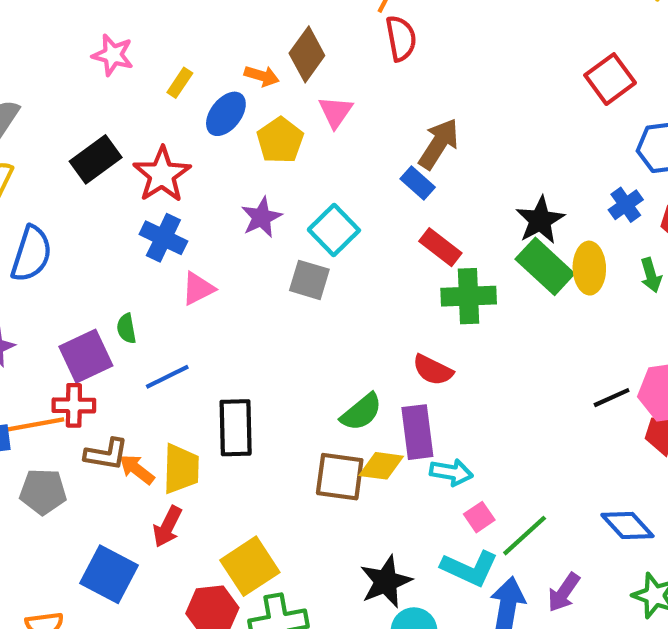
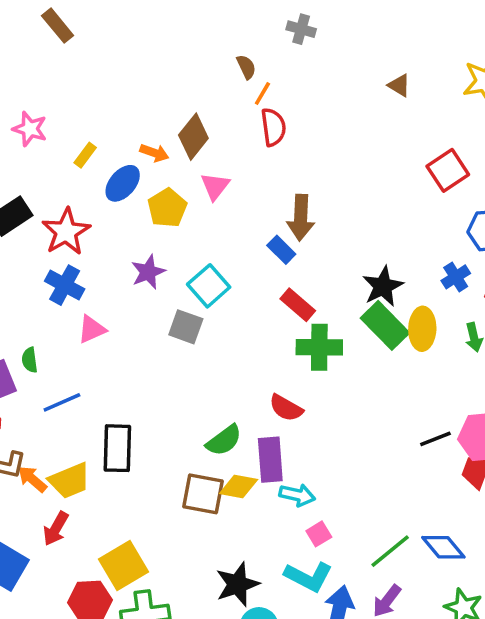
brown arrow: (439, 144) -> (301, 218), turned 147
yellow trapezoid: (181, 469) -> (70, 481), turned 63
green line: (525, 536) -> (390, 551), moved

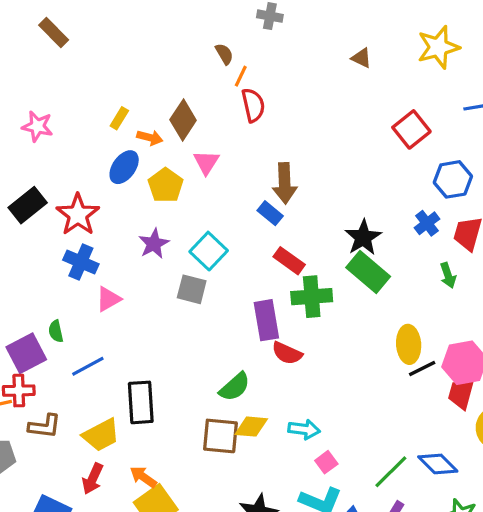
yellow rectangle: (85, 155) -> (119, 118), moved
yellow ellipse: (422, 329) -> (409, 344), moved
purple rectangle: (270, 460) -> (266, 320), moved
orange arrow: (32, 479) -> (143, 477), moved

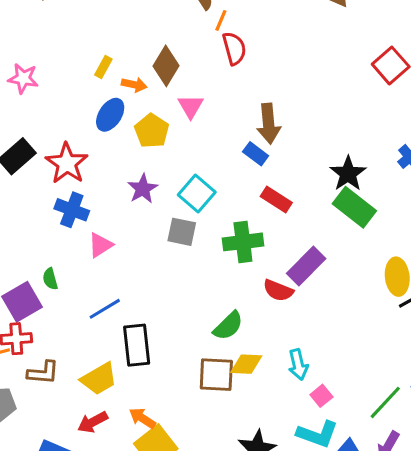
green cross: (312, 297) -> (243, 242), moved
purple rectangle: (266, 320) -> (306, 266), moved, turned 57
blue line: (88, 366) -> (105, 309), moved
cyan arrow: (304, 429) -> (298, 365), turned 72
red arrow: (93, 479) -> (93, 422), turned 40

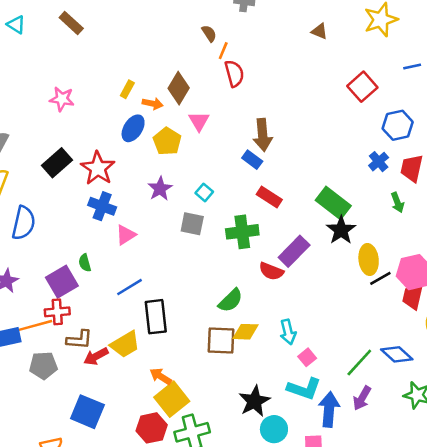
black star: (348, 174) -> (341, 230), moved
cyan square: (197, 194) -> (204, 192), size x0.6
red arrow: (93, 422) -> (96, 356), moved

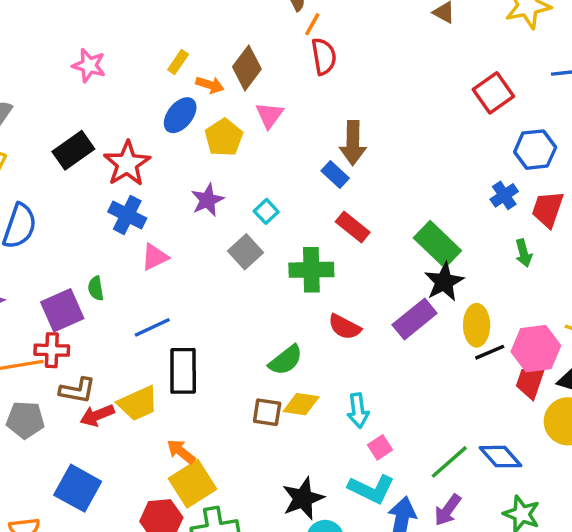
gray square: (192, 224) -> (245, 252), turned 30
purple rectangle: (294, 251) -> (415, 319), moved
brown square: (221, 340) -> (267, 412), size x0.7

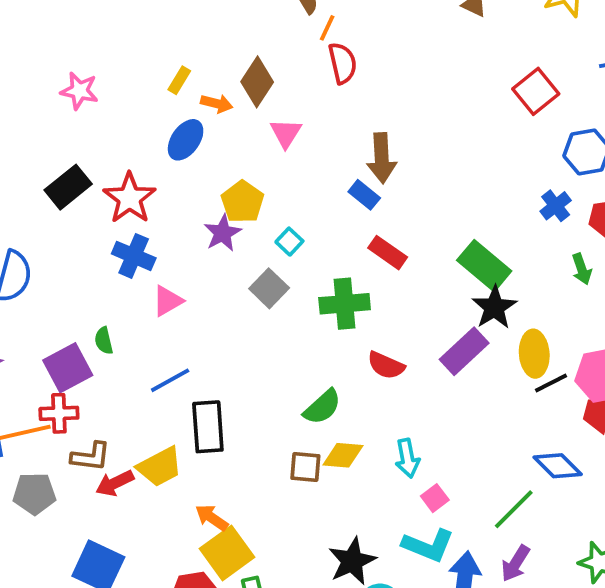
yellow pentagon: (224, 138) -> (243, 202), moved
blue diamond: (501, 457) -> (558, 466), moved

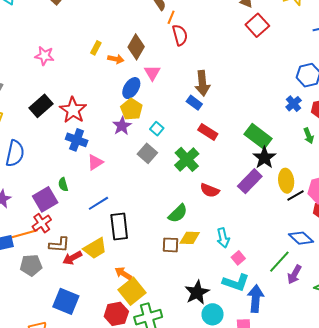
red square: (536, 91) -> (257, 25), moved
blue ellipse: (186, 140) -> (131, 88), moved
green cross: (345, 304) -> (187, 159), turned -35
red cross: (59, 413) -> (42, 223), turned -30
purple arrow: (515, 563) -> (294, 274), moved

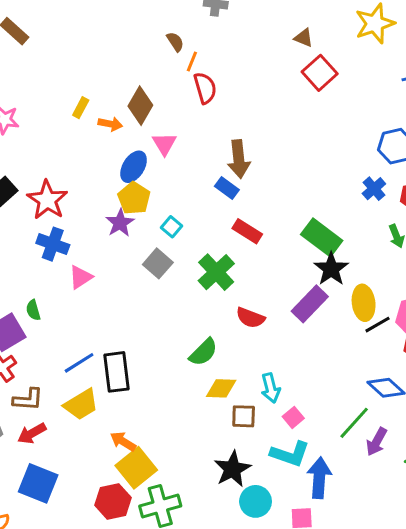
blue line: (98, 203) -> (79, 363), moved
brown square: (171, 245) -> (244, 416), moved
red arrow: (72, 258) -> (32, 433), moved

